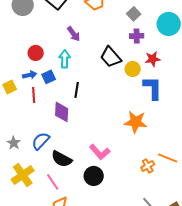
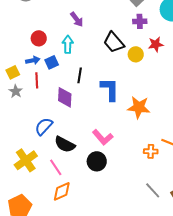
blue L-shape: (153, 88) -> (110, 89), moved
gray star: (14, 143) -> (16, 91), moved
orange cross: (148, 166) -> (151, 151), turned 32

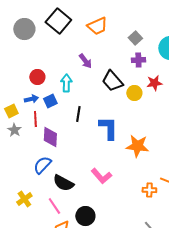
purple arrow: (77, 19) -> (85, 61), moved
purple diamond: (65, 97) -> (50, 137), moved
yellow cross: (26, 160) -> (24, 199), size x0.7
black circle: (97, 161) -> (85, 216), moved

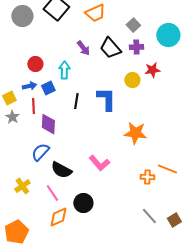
black trapezoid: (112, 81) -> (110, 48), moved
blue L-shape: (108, 128) -> (106, 99), moved

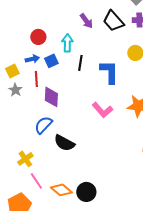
black line: (76, 101) -> (80, 63), moved
pink L-shape: (99, 163) -> (102, 110), moved
pink line: (52, 193) -> (36, 181), moved
black circle: (83, 203) -> (86, 192), moved
orange diamond: (58, 217) -> (61, 190), turned 65

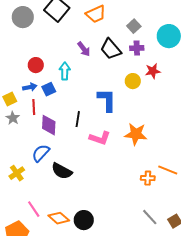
black line: (80, 63) -> (78, 119), moved
pink L-shape: (102, 110) -> (100, 138), turned -30
yellow cross: (25, 159) -> (17, 173), moved

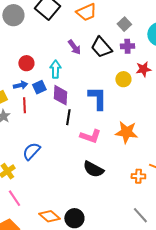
purple diamond: (49, 125) -> (60, 95), moved
black semicircle: (62, 171) -> (93, 169), moved
pink line: (34, 209) -> (14, 198), moved

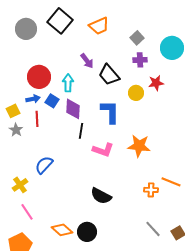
black trapezoid: (101, 47) -> (109, 75), moved
red circle: (26, 63) -> (39, 77), size x1.5
blue square: (39, 87) -> (52, 101), turned -32
black semicircle: (93, 169) -> (101, 196), moved

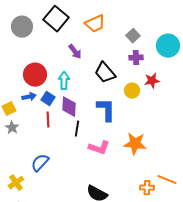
purple arrow: (87, 61) -> (75, 52), moved
red line: (37, 119) -> (48, 120), moved

